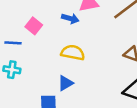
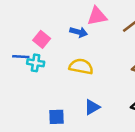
cyan cross: (12, 70) -> (36, 63), moved
blue triangle: (65, 83) -> (92, 107), moved

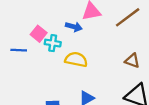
cyan cross: (36, 63) -> (53, 43), moved

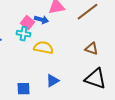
pink square: (39, 34) -> (28, 23), moved

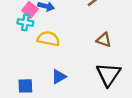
black triangle: (96, 79) -> (108, 74), turned 45

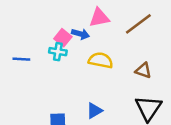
yellow semicircle: (48, 39) -> (101, 60), moved

